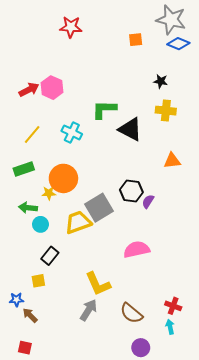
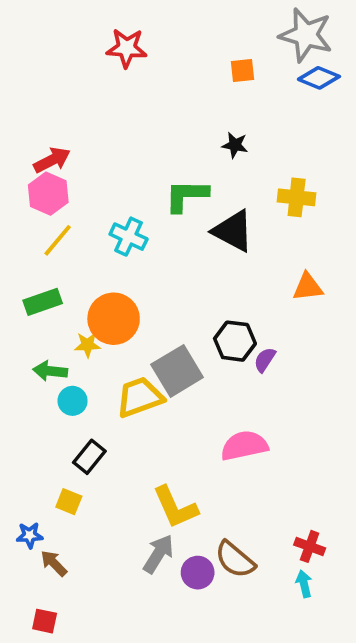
black star: (161, 81) -> (235, 145), moved
pink hexagon: (52, 88) -> (48, 194), moved
yellow square: (38, 281) -> (69, 502), turned 32
purple circle: (141, 348) -> (198, 573), moved

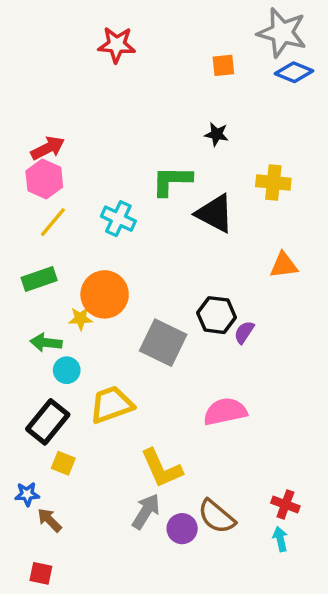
gray square: (177, 371) -> (163, 343), turned -33
yellow trapezoid: (140, 397) -> (111, 405), moved
black rectangle: (89, 457) -> (48, 422), moved, size x1.4

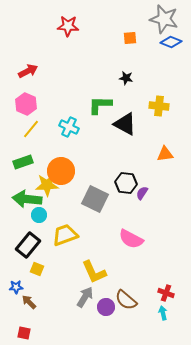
red arrow: (48, 148) -> (28, 71), moved
yellow star: (80, 319) -> (47, 185), size x1.6
green arrow: (46, 343) -> (27, 199), size x1.6
pink semicircle: (225, 412) -> (131, 239), turned -140

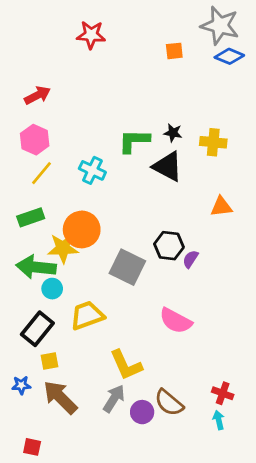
black star: (126, 78) -> (173, 133), moved
yellow square: (37, 269) -> (49, 361), turned -32
brown arrow: (29, 302) -> (60, 397), moved, size x1.8

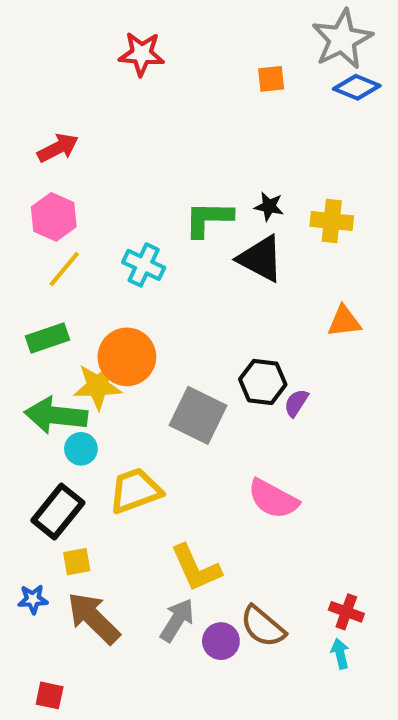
gray star: (220, 25) -> (342, 39), turned 30

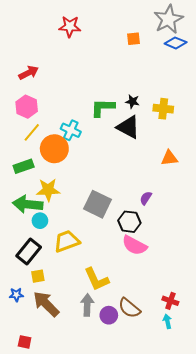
orange circle: (127, 357) -> (54, 149), moved
black hexagon: (263, 382) -> (129, 222), moved
gray arrow: (177, 620) -> (87, 305), turned -30

